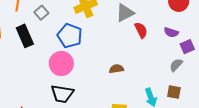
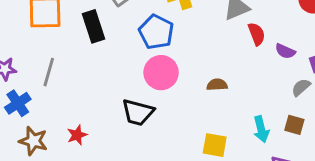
purple semicircle: (171, 32) -> (285, 51), moved
pink circle: (61, 63) -> (161, 73), moved

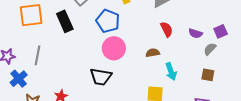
red semicircle: (257, 34) -> (167, 29), moved
purple semicircle: (285, 51) -> (195, 33), moved
cyan arrow: (261, 129) -> (171, 72), moved

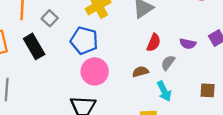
red semicircle: (167, 29) -> (154, 43), turned 56
gray semicircle: (210, 49) -> (168, 63), moved

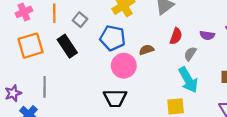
brown semicircle: (140, 72) -> (146, 50), moved
cyan arrow: (164, 91) -> (188, 80), size x1.4

